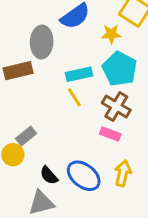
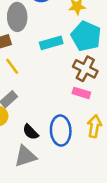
yellow line: (74, 97) -> (12, 66), moved
blue ellipse: (84, 176) -> (61, 130), turned 52

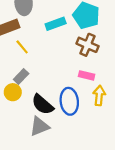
pink rectangle: (81, 93) -> (87, 75), moved
black semicircle: (31, 132) -> (43, 105), size x1.5

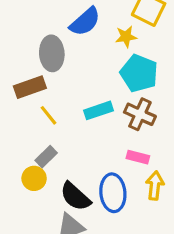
cyan rectangle: (56, 24) -> (98, 110), moved

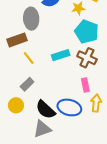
pink rectangle: (138, 157) -> (85, 85), turned 64
yellow circle: (34, 178) -> (16, 105), moved
blue ellipse: (113, 193) -> (69, 107), turned -70

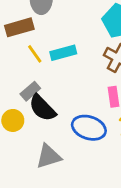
cyan rectangle: (61, 55) -> (63, 53), moved
black semicircle: (45, 110) -> (42, 108), moved

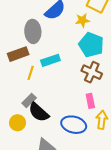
cyan rectangle: (63, 53) -> (50, 60), moved
yellow line: (35, 54) -> (31, 73), turned 56

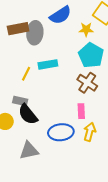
brown rectangle: (18, 54) -> (18, 29), moved
gray rectangle: (29, 100) -> (20, 101), turned 48
blue ellipse: (74, 125) -> (61, 132), turned -30

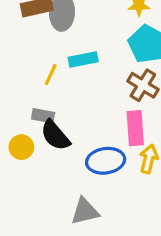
pink rectangle: (81, 111) -> (135, 128), size x1.5
gray triangle: (29, 151) -> (85, 211), moved

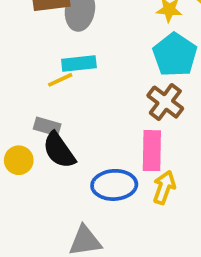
cyan rectangle: (83, 60) -> (79, 64), moved
yellow line: (51, 75) -> (60, 80), turned 35

